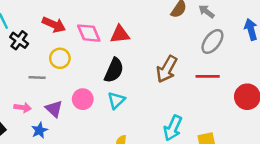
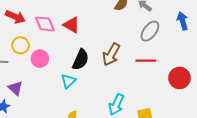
red triangle: (120, 34) -> (71, 25), turned 36
black semicircle: (114, 70) -> (81, 60), moved
pink circle: (83, 99) -> (40, 59), moved

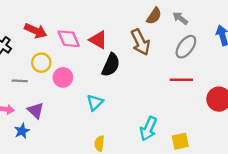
brown arrow: (111, 55) -> (140, 42), moved, turned -55
black semicircle: (81, 60) -> (111, 65), moved

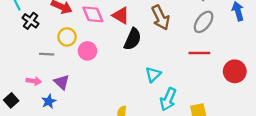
cyan triangle: (95, 102) -> (153, 75), moved

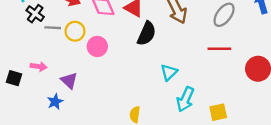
gray line: (47, 54) -> (53, 28), moved
pink arrow: (34, 81) -> (39, 66), moved
black square: (11, 100) -> (14, 78), moved, turned -32

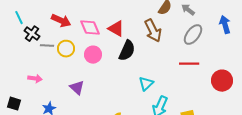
pink circle: (97, 46) -> (93, 55), moved
black square: (14, 78) -> (14, 104), moved
purple triangle: (69, 80) -> (77, 88), moved

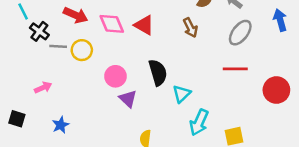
brown arrow: (153, 31) -> (190, 28), size x0.7
black semicircle: (127, 51) -> (158, 73), moved, turned -40
pink circle: (93, 55) -> (115, 76), moved
pink arrow: (35, 79) -> (43, 88), turned -32
purple triangle: (77, 88) -> (128, 99), moved

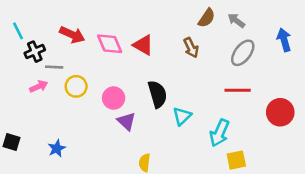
black cross: (39, 31) -> (35, 52), turned 30
yellow circle: (82, 50) -> (76, 86), moved
pink arrow: (43, 88) -> (39, 86), moved
cyan arrow: (199, 122) -> (219, 133), moved

